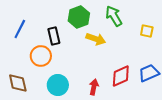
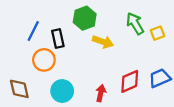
green arrow: (114, 16) -> (135, 23), moved
blue line: (20, 29) -> (33, 31), moved
yellow square: (147, 31) -> (158, 33), turned -32

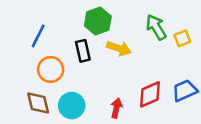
black rectangle: (58, 38) -> (83, 51), moved
brown diamond: (19, 89) -> (38, 103), moved

